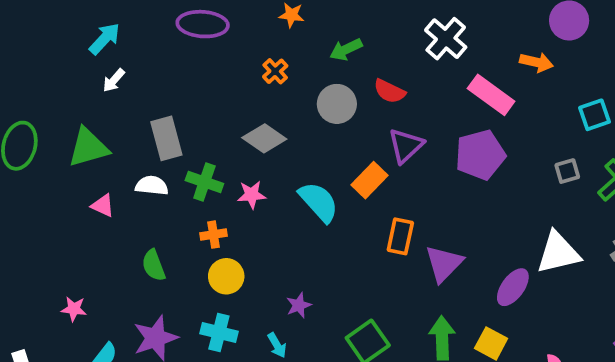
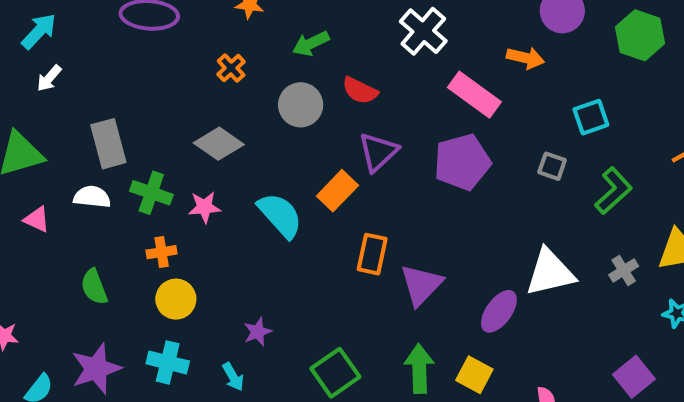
gray square: (567, 171) -> (552, 166), moved, turned 35

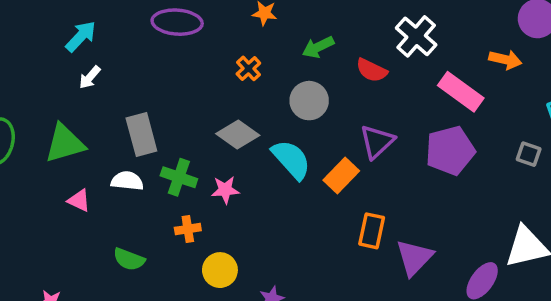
red semicircle: (360, 91) -> (372, 70), moved
cyan semicircle: (280, 215) -> (291, 159), moved
green semicircle: (94, 287) -> (129, 259), turned -48
yellow circle: (176, 299) -> (220, 270), moved

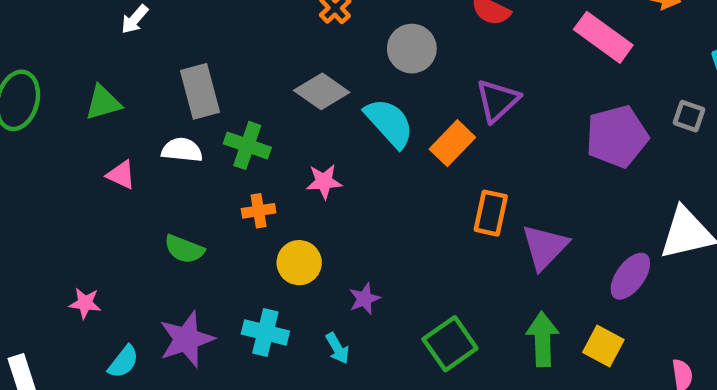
green triangle: (65, 143) -> (103, 103), size x0.7
purple pentagon: (450, 151) -> (617, 136), moved
pink star: (225, 190) -> (324, 182), moved

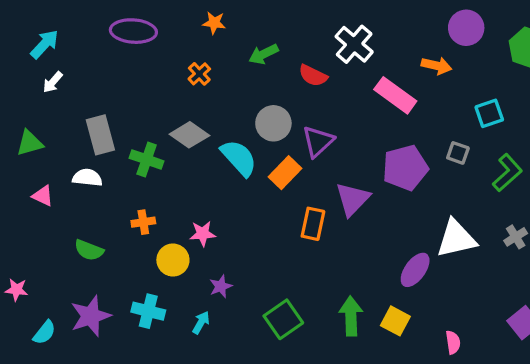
gray circle: (412, 49) -> (273, 123), moved
green cross: (247, 145) -> (147, 160), moved
pink star: (324, 182) -> (203, 234), moved
purple triangle: (545, 247) -> (353, 199), moved
cyan arrow: (337, 348) -> (201, 323), turned -120

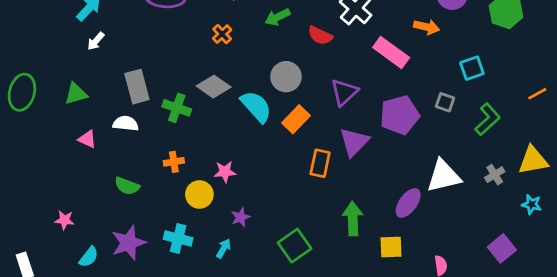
purple triangle: (318, 141) -> (344, 92), moved
green arrow: (351, 316) -> (353, 219), moved
yellow square: (395, 321) -> (391, 247), turned -30

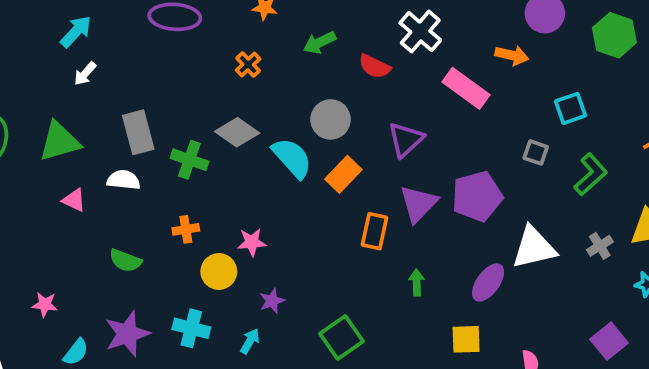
green triangle: (76, 94) -> (59, 141), size x1.4
purple pentagon: (400, 115) -> (477, 196), moved
green arrow: (353, 219) -> (417, 282), moved, size x0.6

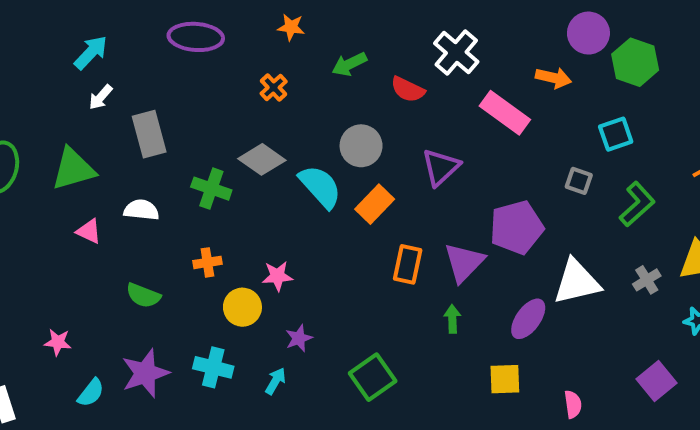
green hexagon: (614, 35) -> (635, 62), moved
gray rectangle: (138, 132) -> (149, 134), moved
purple triangle: (418, 204) -> (464, 262), moved

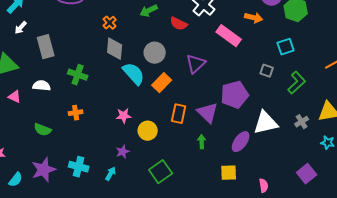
gray diamond: (262, 159) -> (115, 49), moved, turned 60
purple triangle: (464, 262) -> (208, 113), turned -30
pink star: (277, 276) -> (124, 116), moved
yellow circle: (242, 307) -> (148, 131), moved

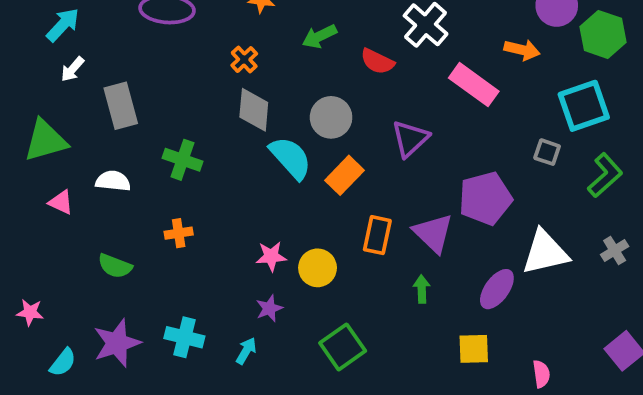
cyan square: (286, 47) -> (584, 106), size x1.5
pink star: (124, 116) -> (271, 256), moved

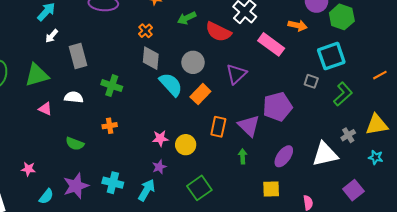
red semicircle: (377, 61) -> (218, 32), size x1.4
white triangle: (545, 252) -> (325, 154), moved
cyan arrow: (246, 351) -> (147, 190), size x1.5

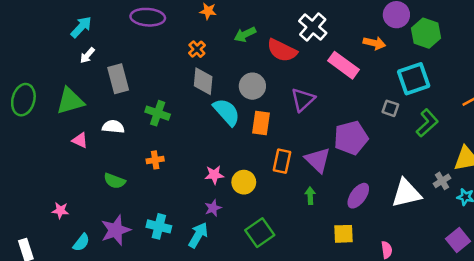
orange rectangle: (200, 94) -> (261, 123), turned -36
gray cross: (348, 135) -> (442, 181), moved
purple square: (353, 190) -> (458, 240), moved

